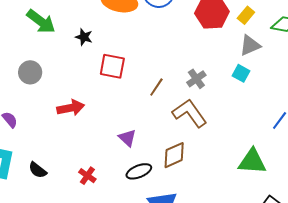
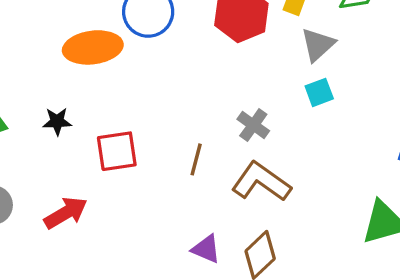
cyan square: (241, 73) -> (319, 92), turned -30
red arrow: (71, 108) -> (66, 213), moved
purple triangle: (127, 138) -> (206, 249), moved

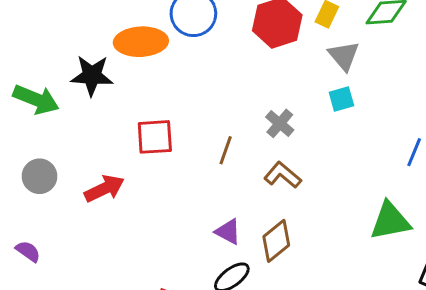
gray triangle: (318, 45) -> (344, 56), turned -32
black star: (57, 121) -> (92, 75), moved, size x1.6
brown L-shape: (261, 182) -> (283, 175), size x0.7

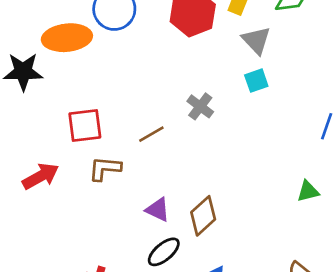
brown line: (226, 150) -> (151, 134), turned 44
brown L-shape: (283, 175) -> (105, 168), moved, turned -32
green triangle: (390, 221) -> (308, 191), size x0.6

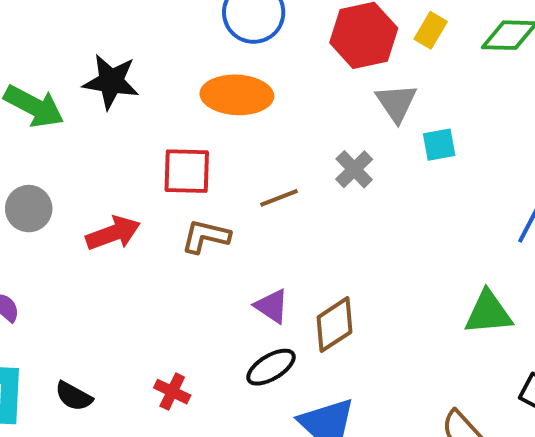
orange ellipse: (67, 38) -> (237, 95), moved
gray triangle: (256, 40) -> (396, 103), moved
green triangle: (308, 191) -> (488, 313), size x1.5

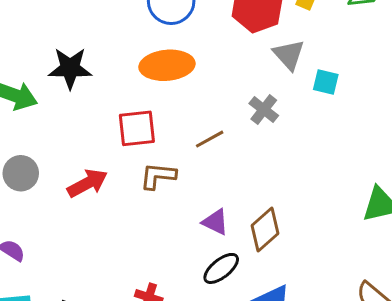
cyan square: (439, 145) -> (326, 82), turned 32

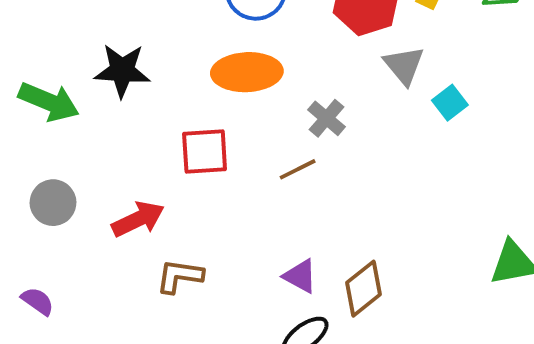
cyan square: (326, 82) -> (450, 103), turned 36
gray cross: (264, 110) -> (327, 118), moved
brown L-shape: (158, 176) -> (180, 276), moved

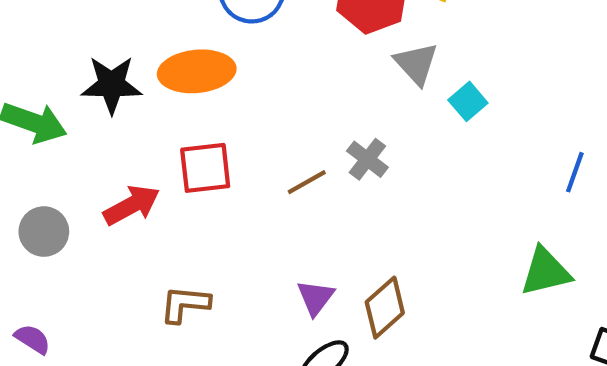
orange ellipse: (247, 72) -> (197, 71), moved
gray cross: (327, 118) -> (367, 159), moved
red arrow: (138, 219) -> (132, 205), moved
purple triangle: (300, 276) -> (316, 298), turned 42

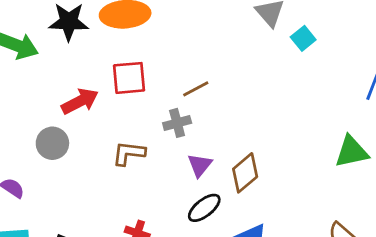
gray cross: (367, 159) -> (177, 123), moved, turned 36
gray circle: (44, 232) -> (52, 143), moved
brown L-shape: (185, 304) -> (129, 153), moved

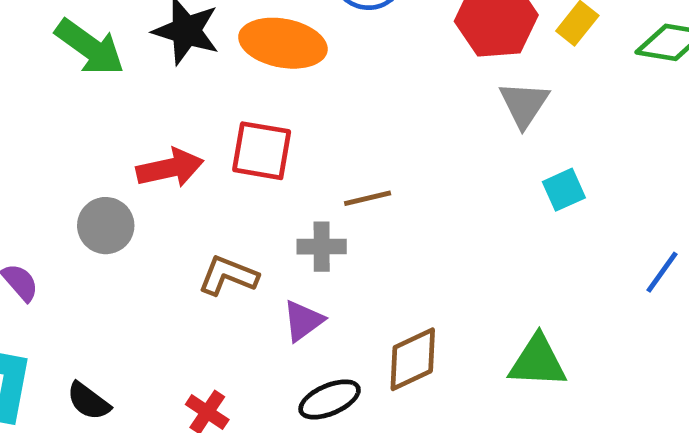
cyan square: (303, 38) -> (564, 190), moved
green triangle: (352, 152) -> (538, 361), moved
purple triangle: (200, 165) -> (303, 321), moved

